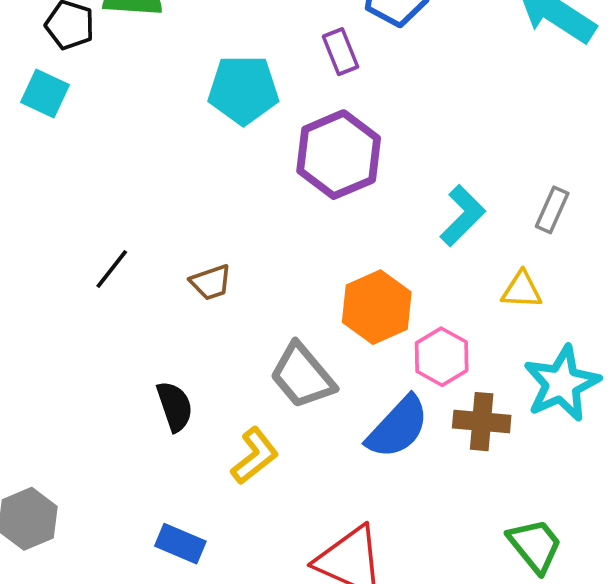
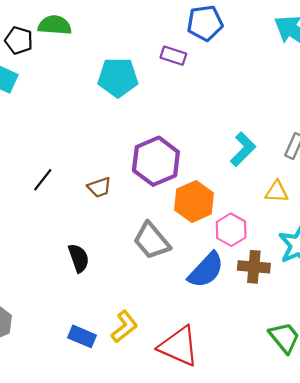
purple rectangle: (341, 52) -> (173, 56), turned -50
purple hexagon: (339, 155) -> (156, 161), moved
yellow L-shape: (255, 456) -> (124, 327), moved

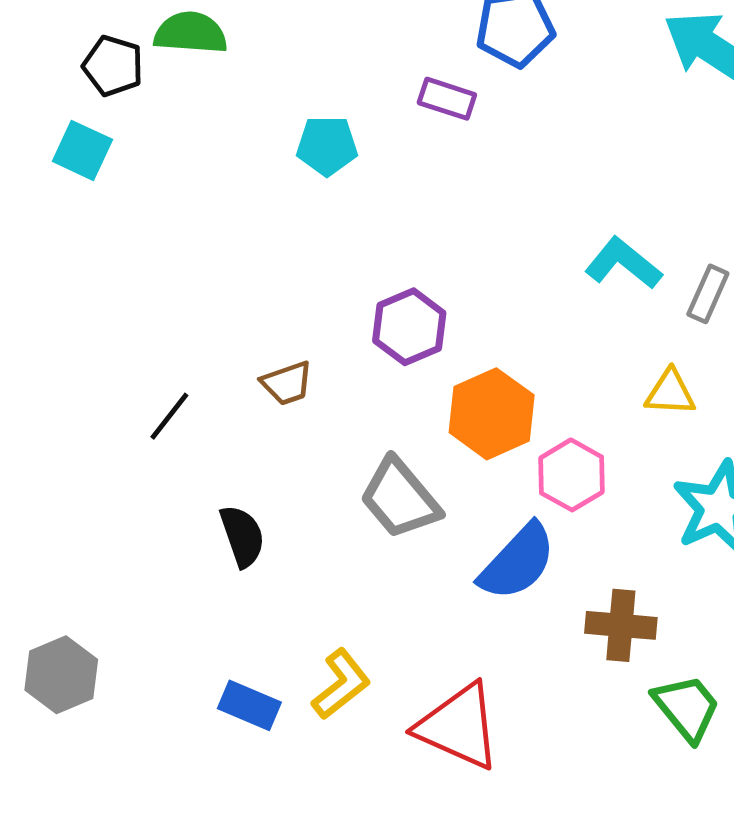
cyan pentagon: (118, 77) -> (327, 146), size x0.7
cyan L-shape: (243, 149) -> (623, 263), moved, turned -96
purple hexagon: (156, 161) -> (409, 327), size x0.7
black line: (43, 180) -> (169, 416), moved
brown cross: (254, 267) -> (621, 625), moved

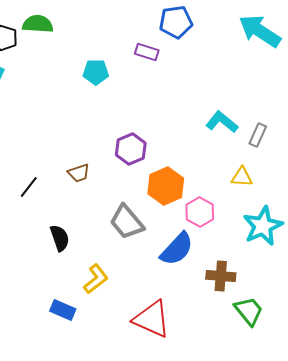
yellow L-shape: (341, 684) -> (96, 279), moved

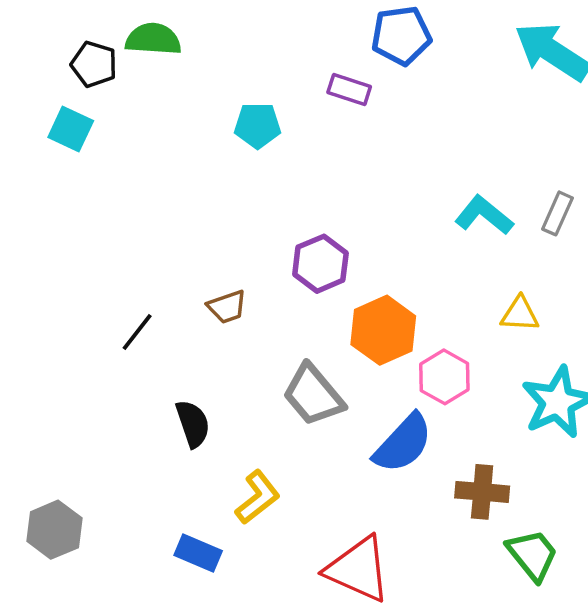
gray rectangle: (258, 135) -> (558, 213), moved

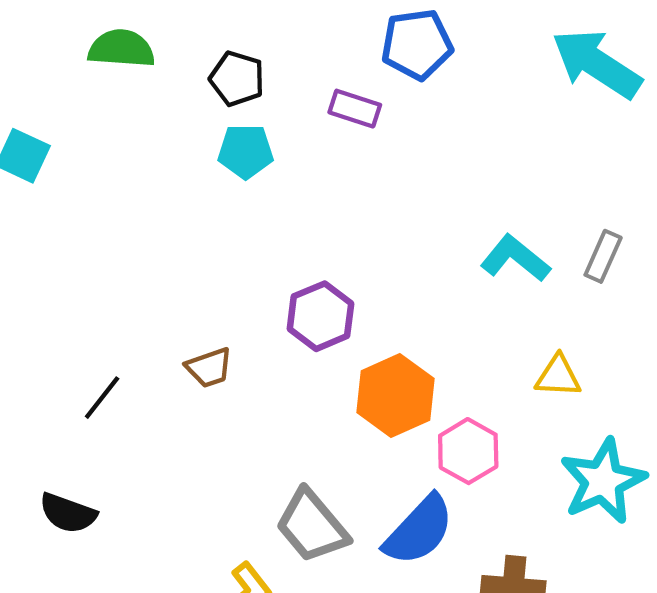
black pentagon: (94, 64) -> (237, 79), moved
gray trapezoid: (313, 395) -> (312, 526), moved
black semicircle: (193, 424) -> (68, 513), moved, turned 129

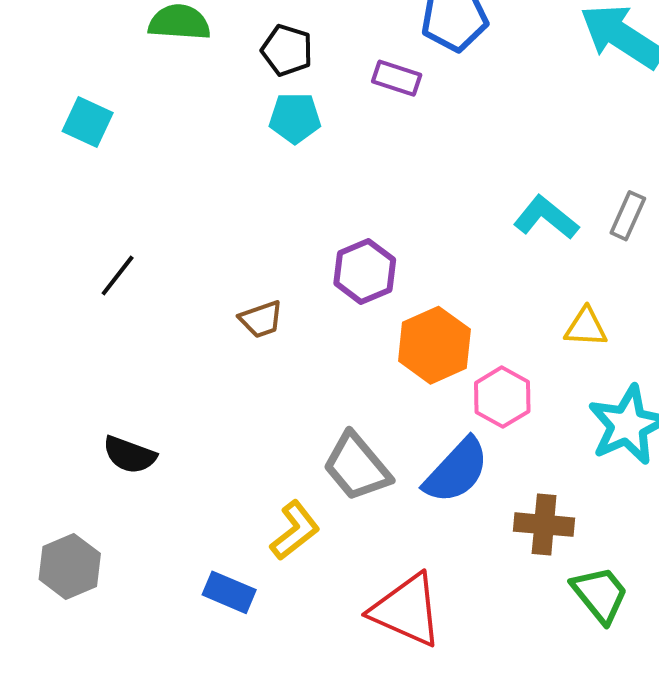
black line: (102, 398) -> (118, 275), moved

